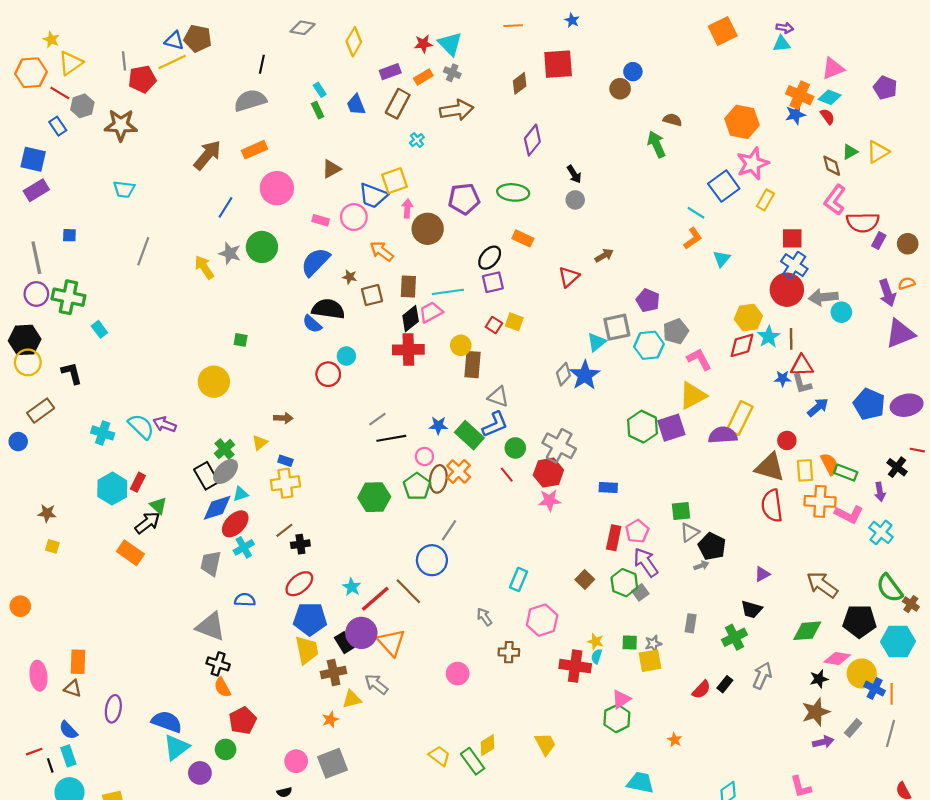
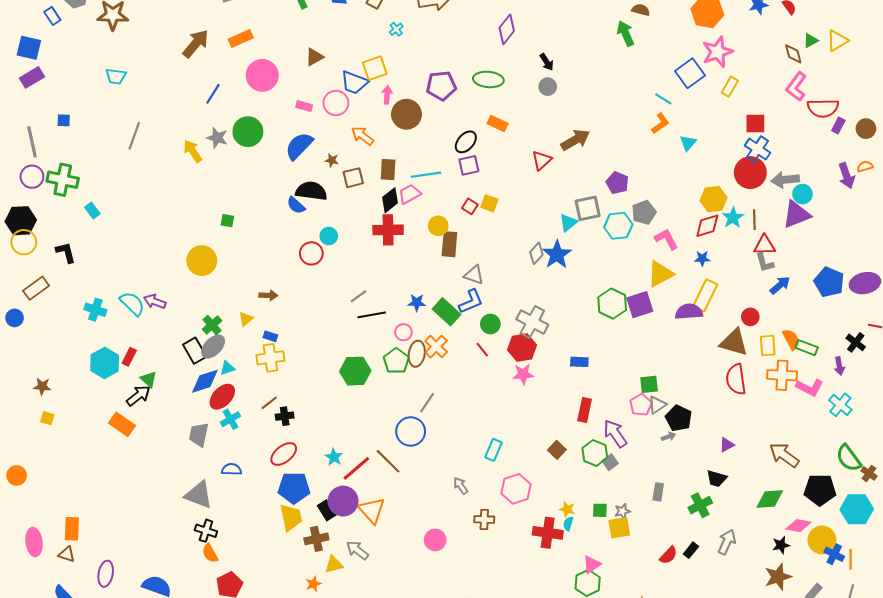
brown arrow: (604, 256) -> (575, 140), size x1.6
purple triangle: (900, 334) -> (796, 215), moved
blue star: (783, 378) -> (702, 259), moved
pink pentagon: (637, 531) -> (641, 405), moved

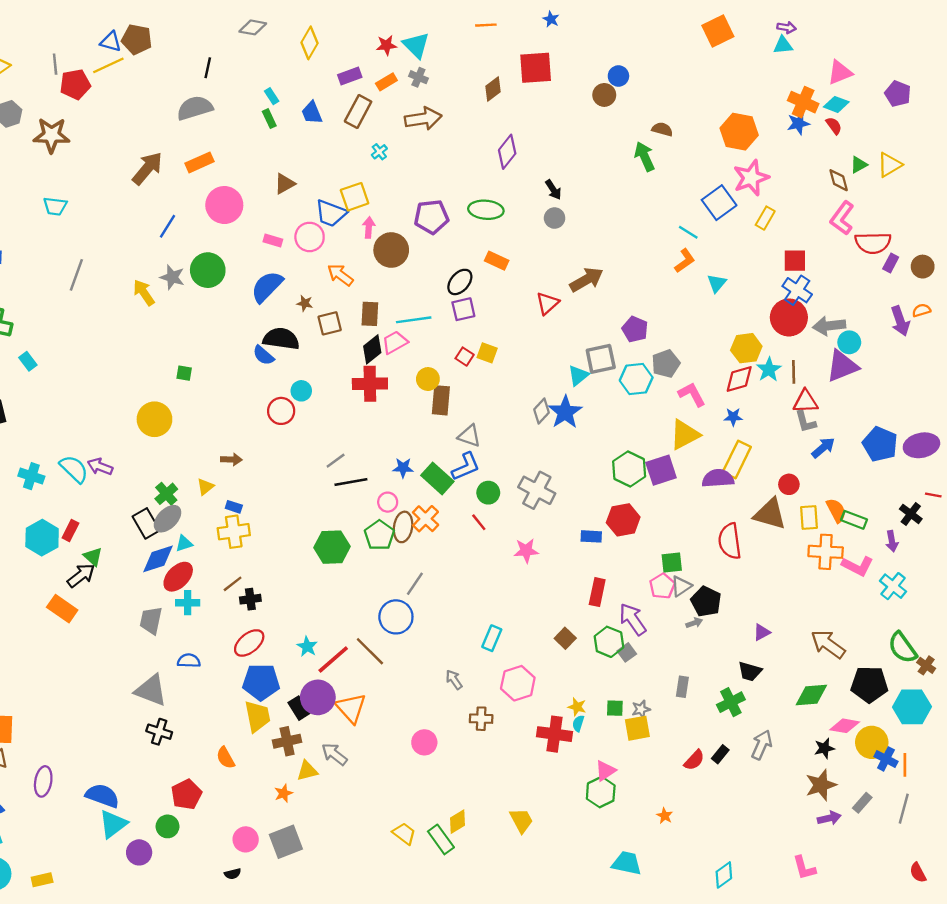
red hexagon: (522, 348) -> (623, 520), moved
red semicircle: (736, 379) -> (730, 541), moved
cyan cross: (230, 419) -> (188, 603), turned 30
orange semicircle: (210, 553) -> (226, 758), moved

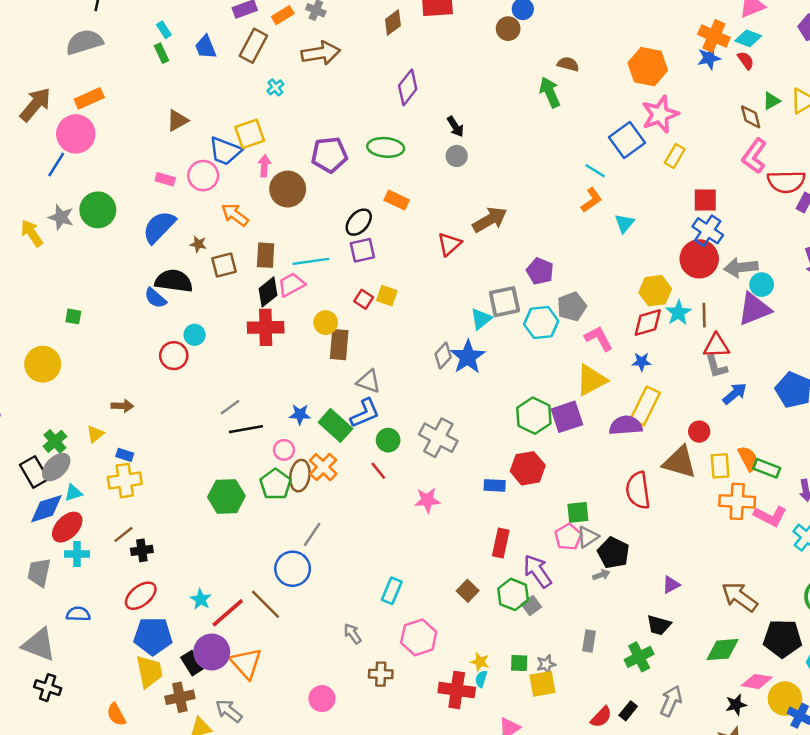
pink circle: (224, 205) -> (76, 134), moved

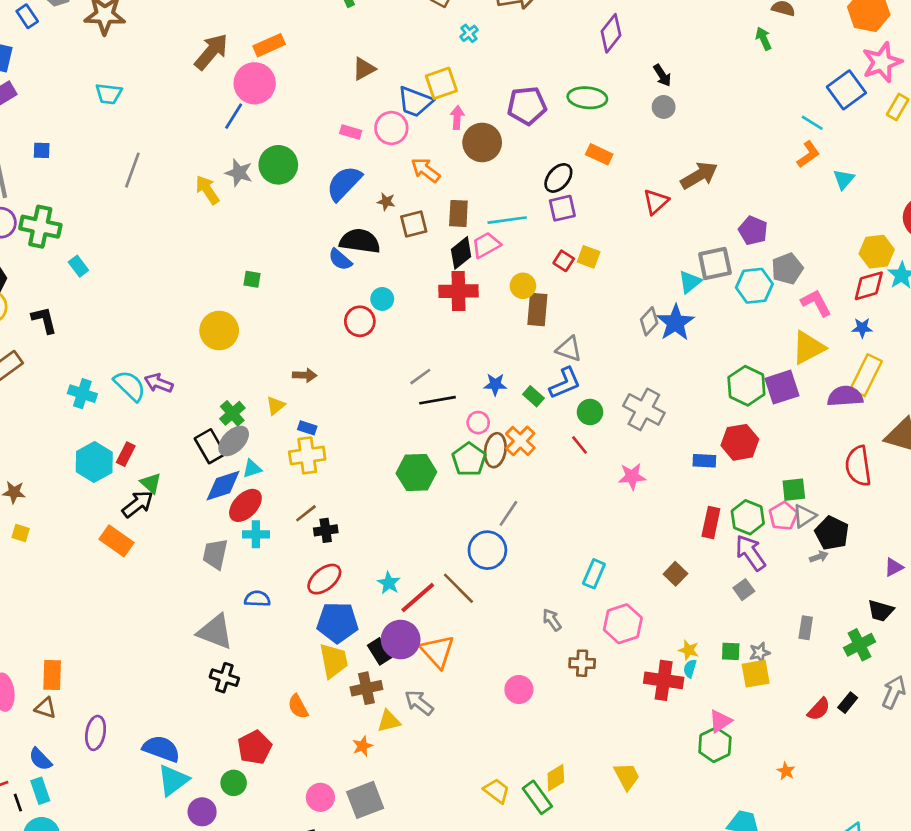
green arrow: (550, 92) -> (764, 39), size x0.7
green rectangle: (335, 425) -> (533, 396), size x0.6
green hexagon: (513, 594) -> (748, 517), moved

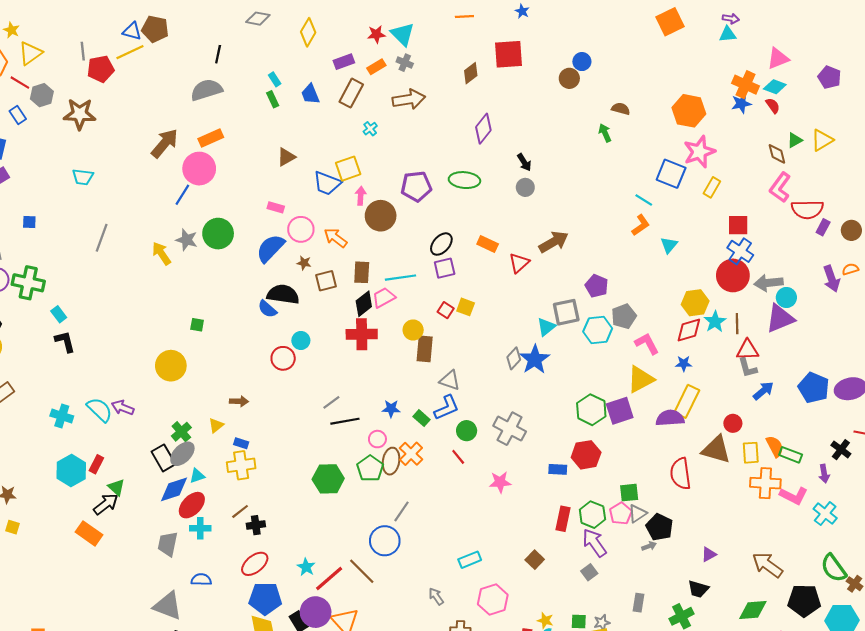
blue square: (846, 90) -> (671, 174), turned -32
pink circle: (391, 128) -> (301, 229), moved
orange rectangle: (599, 154) -> (488, 244), moved
black L-shape: (44, 320) -> (65, 342), moved
cyan rectangle: (594, 574) -> (470, 560), turned 45

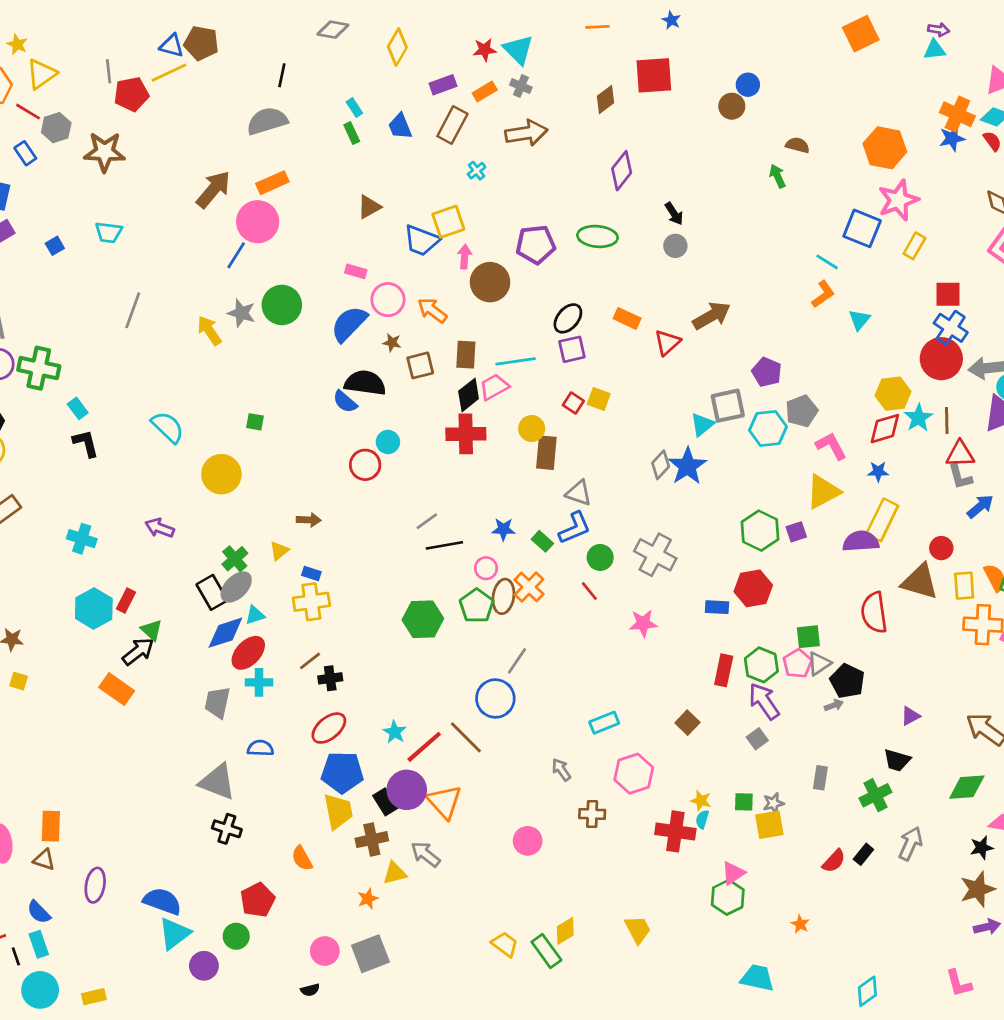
blue square: (29, 222) -> (55, 246), moved, turned -32
cyan semicircle: (100, 410) -> (168, 427), moved
purple square: (620, 411) -> (796, 532), size x0.6

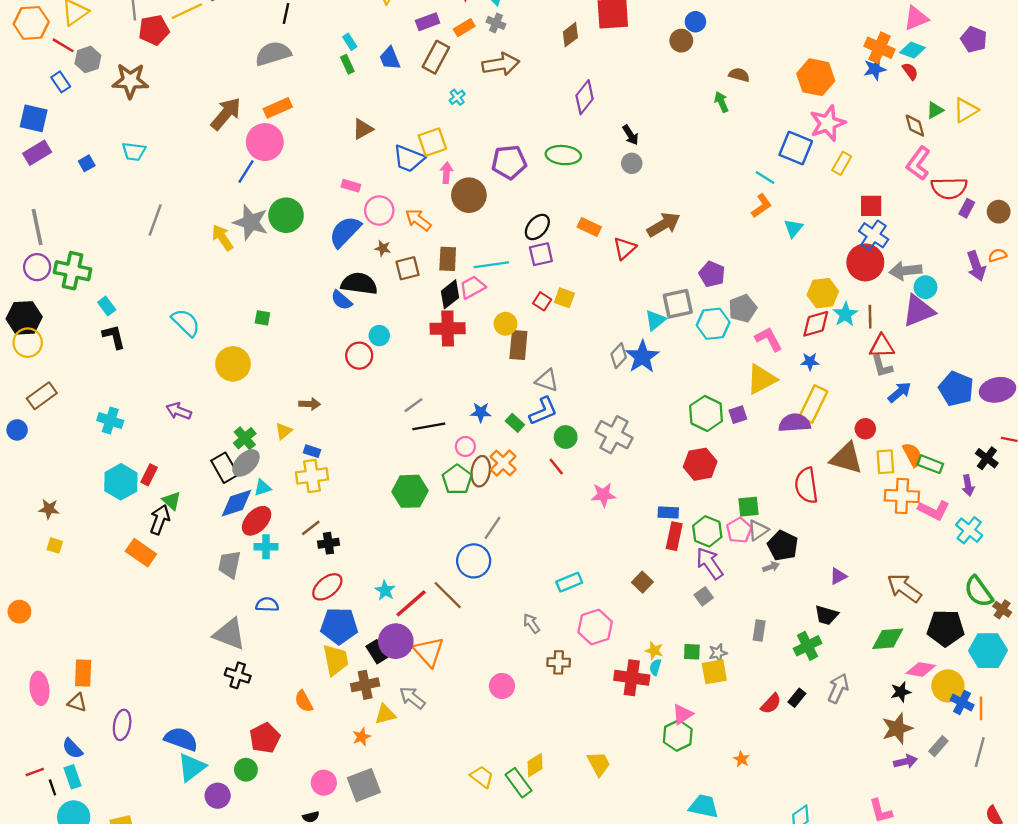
gray star: (242, 313) -> (251, 222), size x1.4
blue rectangle: (717, 607) -> (668, 513), moved
black arrow: (138, 651) -> (160, 520), turned -32

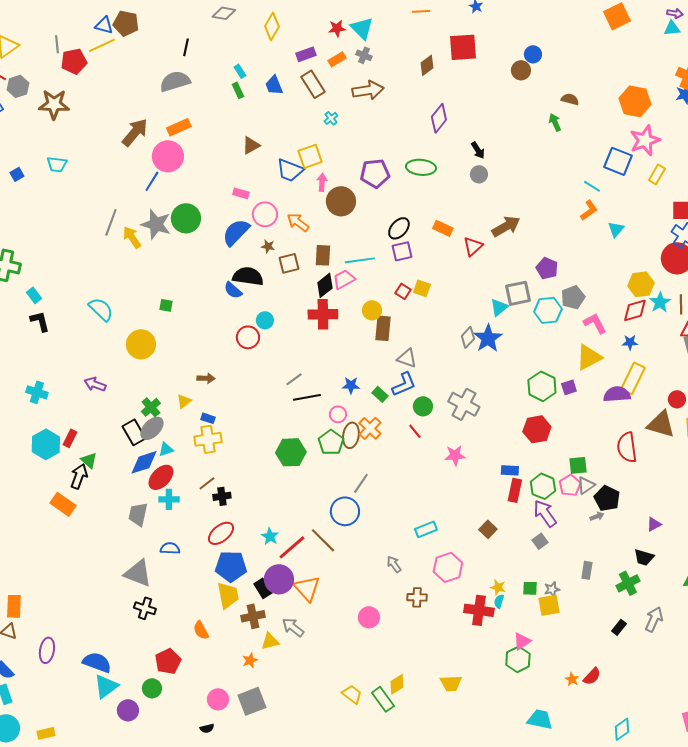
brown rectangle: (436, 57) -> (313, 84), turned -60
gray line: (155, 220) -> (111, 222), moved
red semicircle: (771, 704) -> (592, 676), moved
yellow trapezoid: (599, 764) -> (451, 683), turned 115

